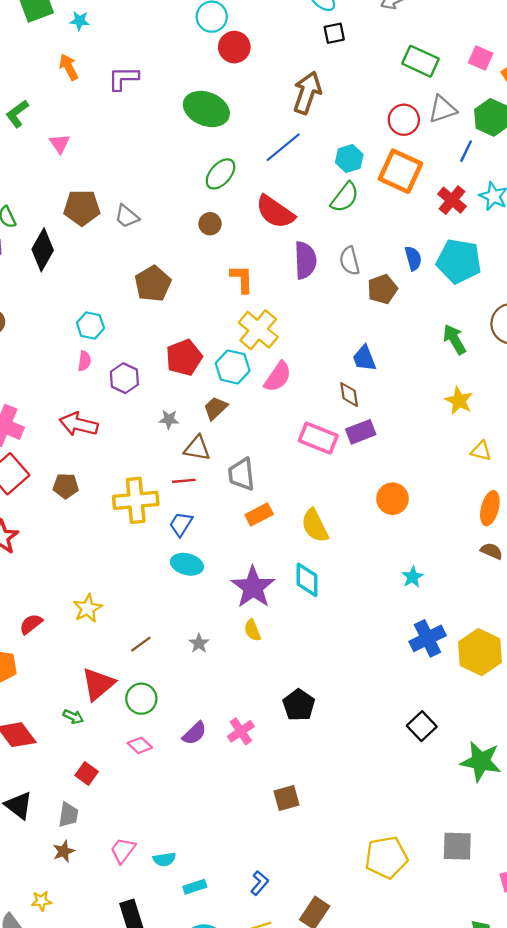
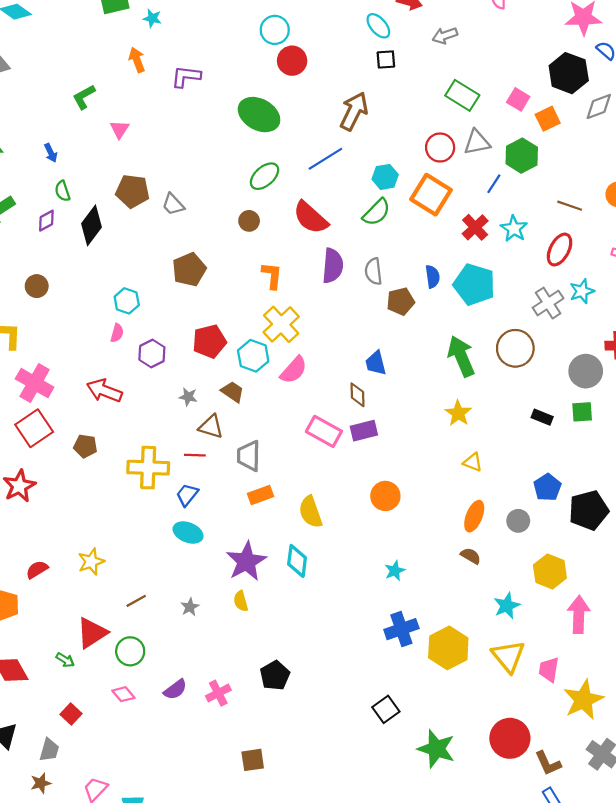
green arrow: (454, 339) -> (461, 356), size x1.4
brown trapezoid: (215, 408) -> (233, 392), turned 70

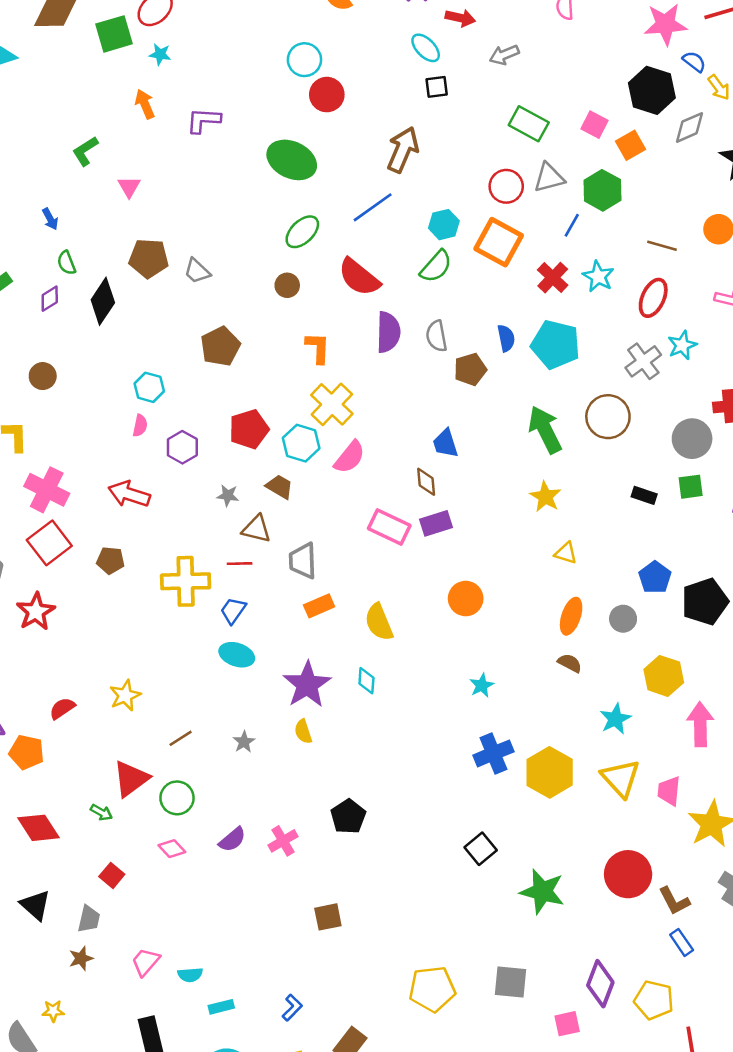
cyan diamond: (297, 561) -> (366, 681), size x0.7

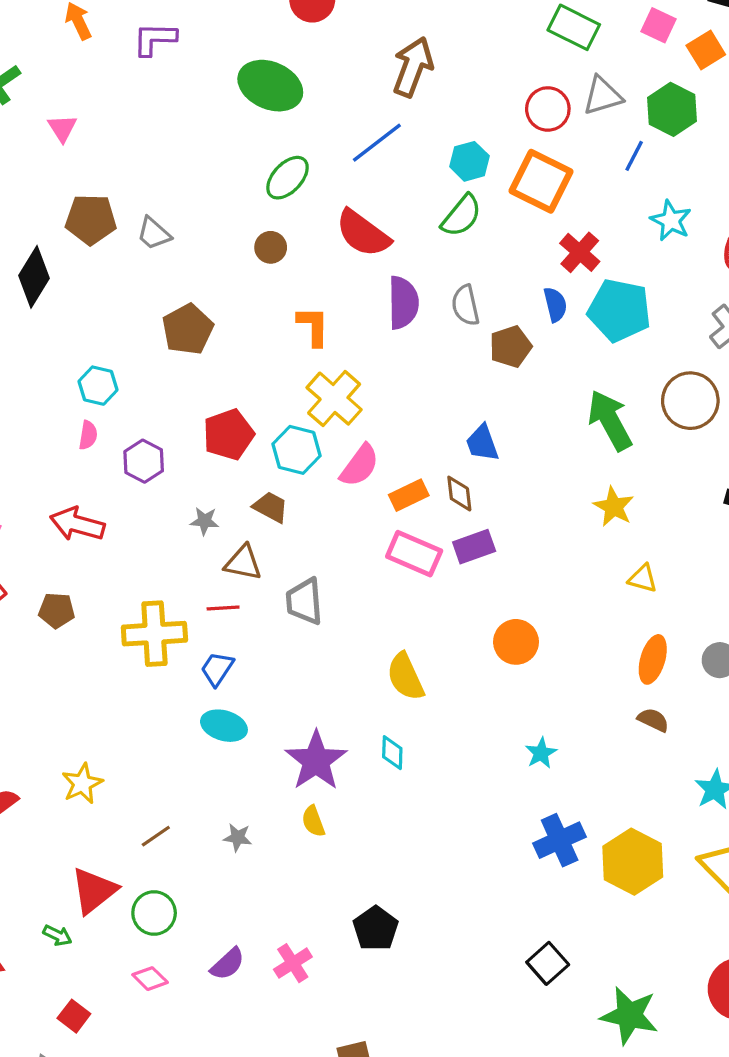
red cross: (553, 278) -> (580, 252), moved
orange rectangle: (319, 606) -> (409, 495), moved
gray star: (244, 742) -> (238, 837), turned -30

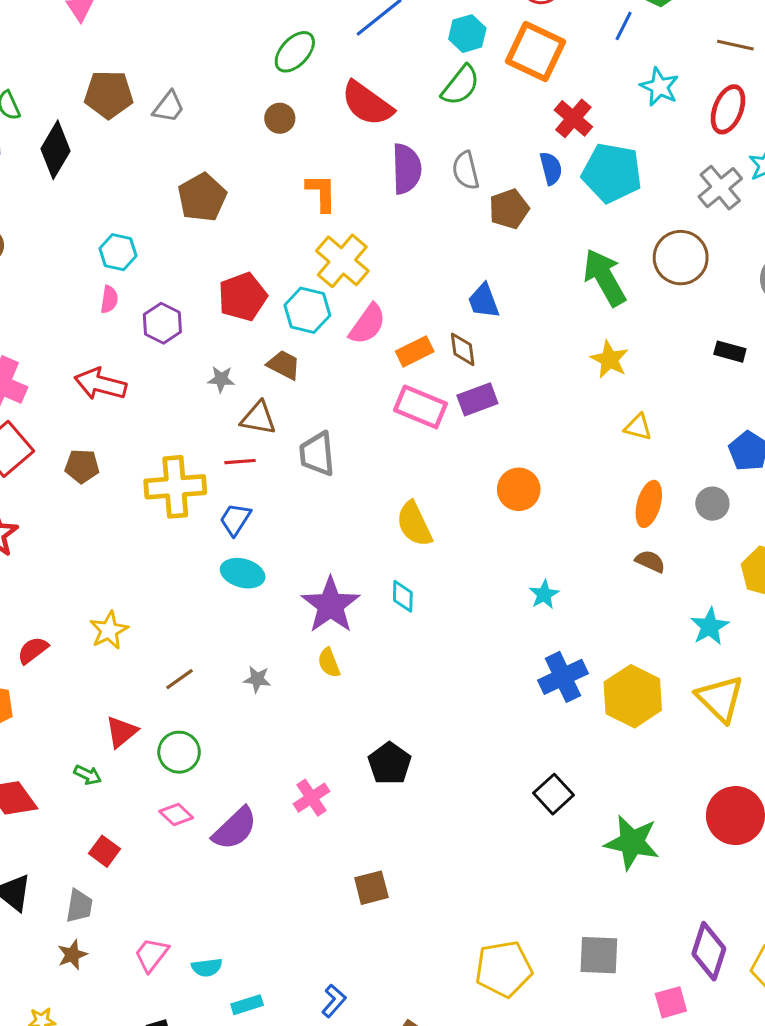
gray trapezoid: (154, 233) -> (169, 107), turned -93
red triangle: (94, 891) -> (122, 732), size x0.7
purple semicircle: (228, 964) -> (235, 829), moved, size x1.4

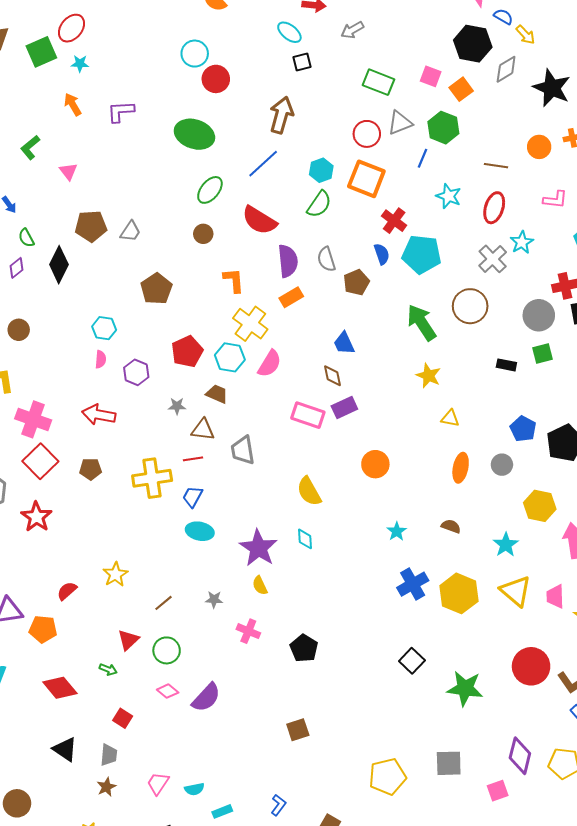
orange rectangle: (415, 351) -> (291, 297), moved
brown semicircle: (650, 561) -> (451, 526), moved
pink cross: (312, 798) -> (248, 631), moved, turned -30

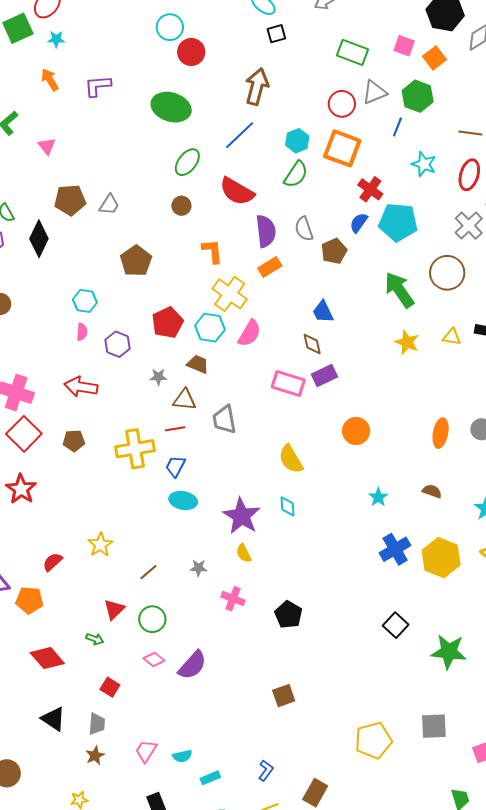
blue semicircle: (382, 254) -> (359, 223), turned -125
yellow triangle: (450, 418) -> (452, 337), moved

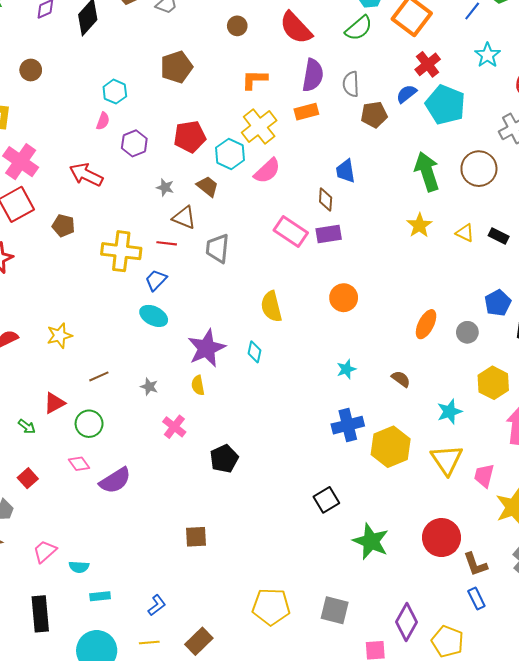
orange L-shape: (212, 251) -> (254, 80), turned -100

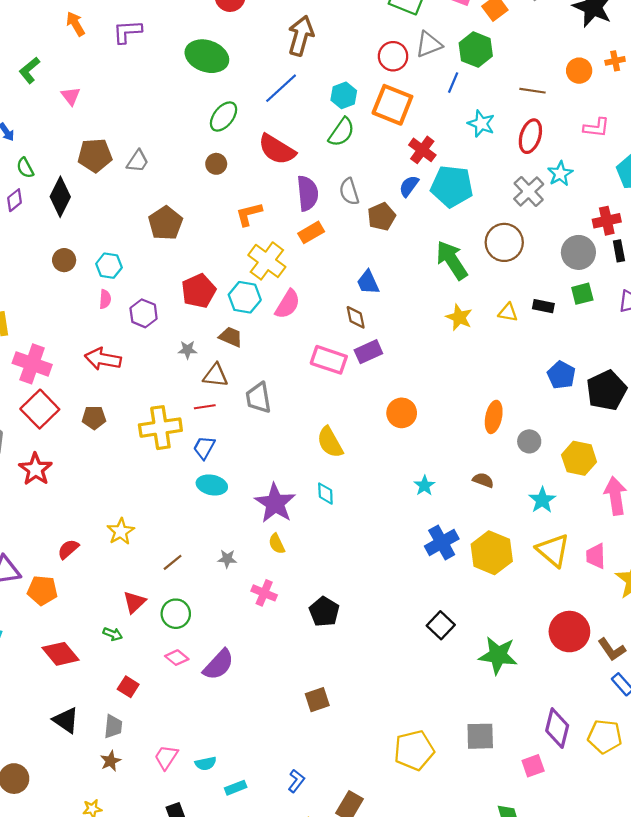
brown circle: (31, 70) -> (64, 260), moved
gray circle: (467, 332) -> (529, 441), moved

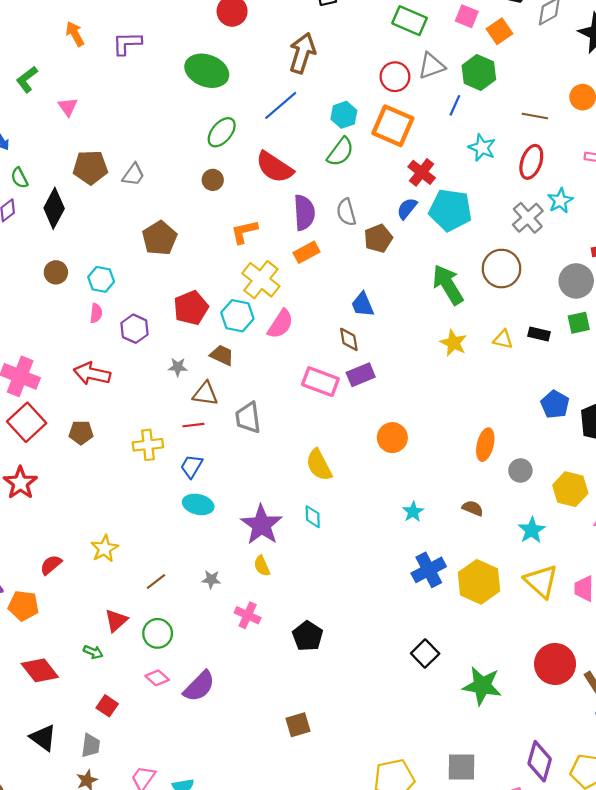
yellow cross: (160, 428) -> (148, 445), size x0.7

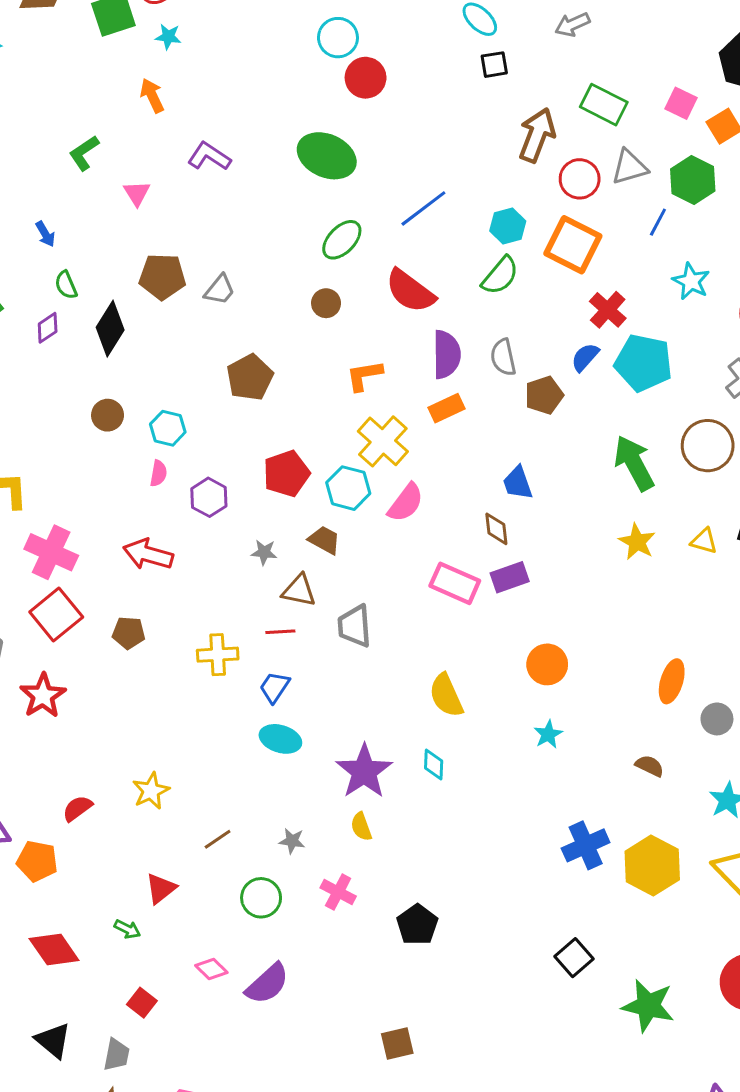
purple L-shape: (127, 43) -> (209, 156), moved, turned 32
brown arrow: (302, 53) -> (537, 135), moved
cyan star: (413, 512) -> (548, 734), moved
green circle: (158, 633) -> (261, 898), moved

